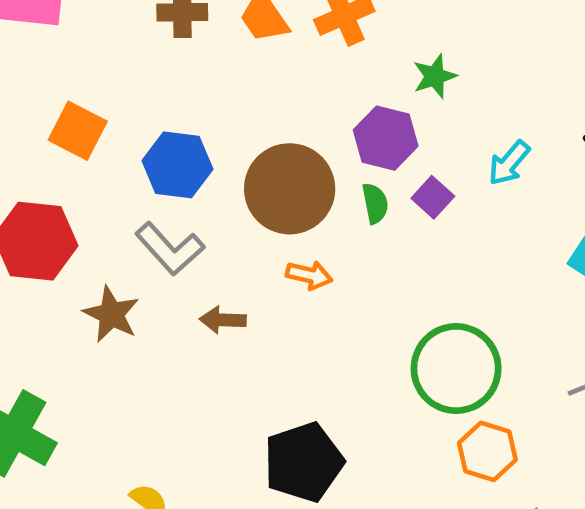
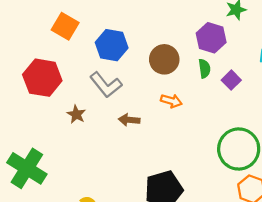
brown circle: (290, 189) -> (164, 59), size x0.7
purple square: (433, 197) -> (231, 80), moved
brown star: (111, 314) -> (76, 114), size x0.7

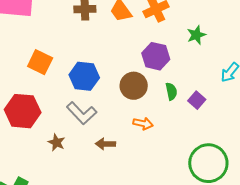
purple hexagon: (211, 38) -> (156, 56), moved

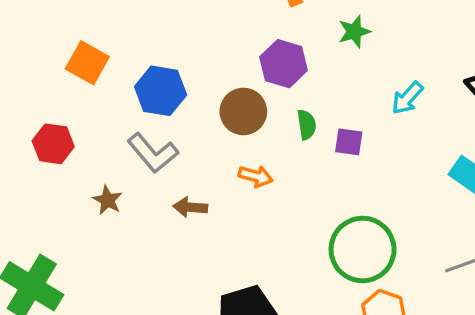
purple square: (197, 100) -> (349, 142), turned -36
red hexagon: (23, 111) -> (53, 144), size x0.7

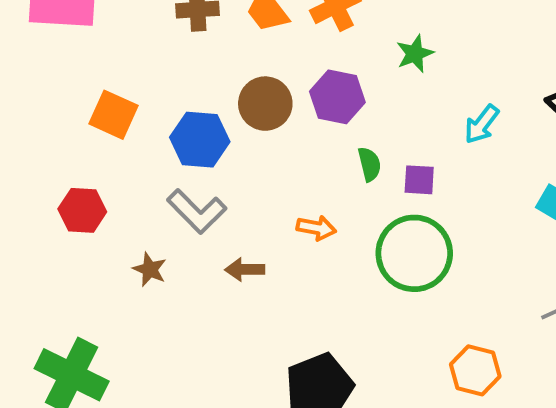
brown circle: (243, 111) -> (265, 104), moved
green circle: (363, 249) -> (414, 253), moved

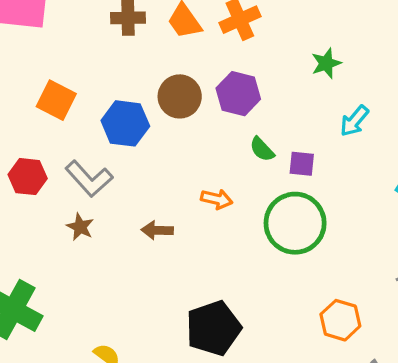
green star: (415, 54) -> (326, 63), moved
green semicircle: (369, 164) -> (262, 149), turned 148
gray L-shape: (197, 211) -> (89, 179), moved

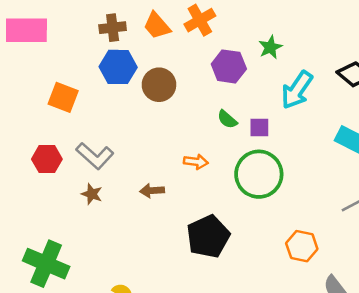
purple hexagon: (238, 94) -> (229, 66), moved
cyan arrow: (354, 121) -> (297, 90), size x1.5
blue hexagon: (125, 123) -> (118, 67), moved
black pentagon: (213, 328) -> (208, 237), moved

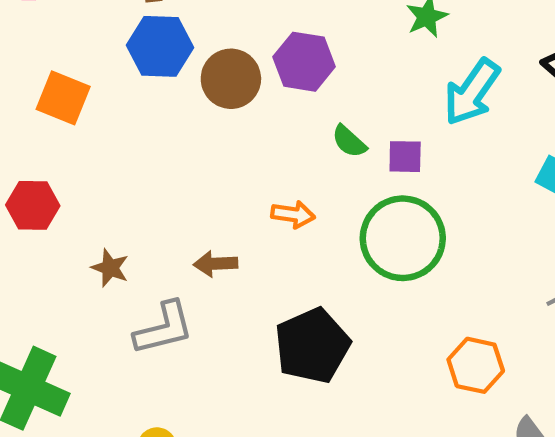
purple hexagon: (229, 66) -> (304, 62), moved
gray L-shape: (95, 156) -> (164, 328), moved, turned -57

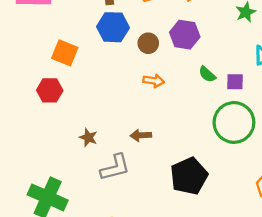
brown circle: (231, 79) -> (148, 43), size x0.7
red hexagon: (33, 205) -> (50, 90), moved
orange arrow: (293, 214) -> (154, 81), moved

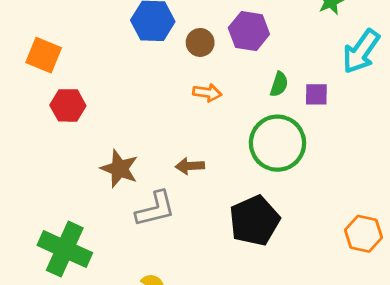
orange square: (65, 53) -> (44, 55), moved
green semicircle: (207, 74) -> (279, 84), turned -114
green circle: (234, 122) -> (277, 143), moved
brown star: (88, 137) -> (119, 169), size x1.5

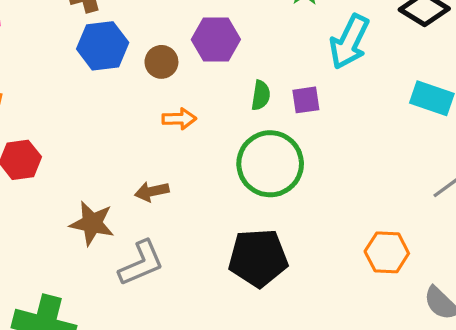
brown arrow: (190, 166) -> (152, 191), moved
black pentagon: (254, 221) -> (258, 258), turned 30

